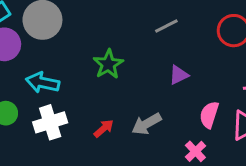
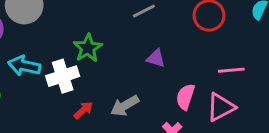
purple triangle: (179, 75) -> (156, 58), turned 42
white cross: (50, 122) -> (63, 76), moved

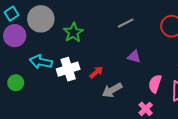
green star: (88, 48) -> (73, 32), moved
red arrow: (83, 110) -> (96, 72), moved

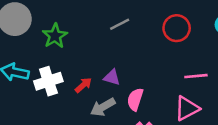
purple triangle: (134, 57) -> (112, 77), moved
pink semicircle: (155, 84) -> (135, 99), moved

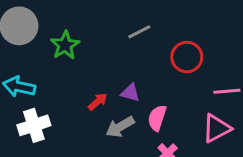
red circle: (177, 28) -> (187, 57), moved
white cross: (48, 81) -> (34, 125), moved

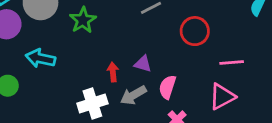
red arrow: (98, 102) -> (113, 72), turned -54
white cross: (34, 125) -> (92, 103), moved

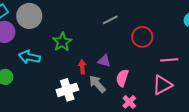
green star: (83, 20) -> (62, 42), moved
gray arrow: (133, 95) -> (97, 84), turned 78

